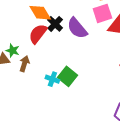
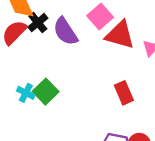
pink square: (102, 13) -> (100, 16), turned -30

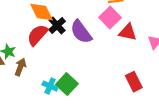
red triangle: (120, 35) -> (128, 32), size x0.7

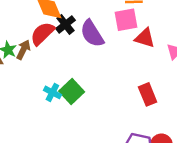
pink square: (110, 17) -> (126, 20), turned 30
brown arrow: (20, 67) -> (23, 50), moved

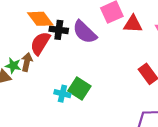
black cross: (65, 24) -> (59, 30), turned -30

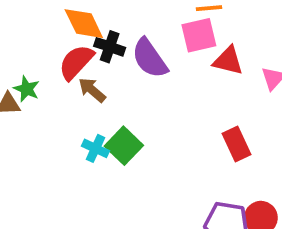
brown arrow: (27, 62) -> (92, 90), moved, turned -72

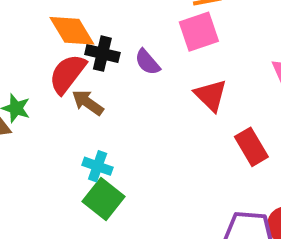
purple semicircle: (150, 58) -> (147, 62), size x0.6
red triangle: (228, 61) -> (211, 95), moved, turned 36
green square: (124, 146) -> (103, 199), moved

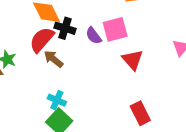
pink square: (199, 32) -> (115, 29), moved
red rectangle: (251, 147) -> (140, 113), moved

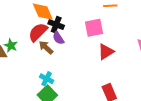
purple semicircle: (94, 36) -> (58, 38), moved
red triangle: (133, 60) -> (106, 52), turned 36

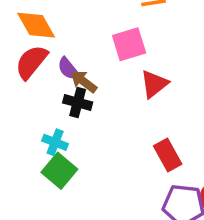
black cross: (56, 25) -> (78, 102), moved
brown arrow: (46, 47) -> (84, 81), moved

